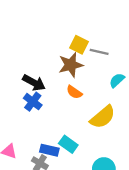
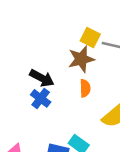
orange semicircle: (74, 92) -> (85, 88), turned -126

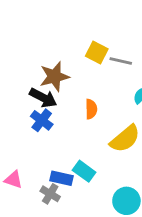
brown star: (81, 59) -> (54, 77), moved

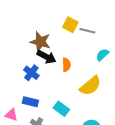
brown star: (54, 77) -> (40, 42), turned 30
black arrow: (43, 98) -> (46, 57), moved
blue rectangle: (61, 178) -> (30, 102), moved

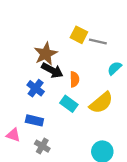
brown star: (40, 42) -> (46, 54), turned 30
cyan rectangle: (61, 109) -> (69, 104), moved

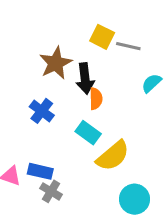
black arrow: (52, 70) -> (85, 79), moved, turned 55
yellow semicircle: (101, 103) -> (113, 156), moved
blue rectangle: (34, 120) -> (40, 171), moved

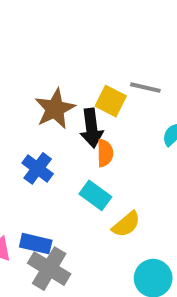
yellow square: (102, 37) -> (111, 101), moved
yellow semicircle: (113, 156) -> (126, 224), size x0.7
gray cross: (51, 191) -> (49, 269), size x1.5

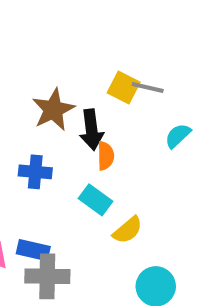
yellow square: (111, 101) -> (124, 88), moved
blue cross: (38, 168) -> (35, 172), turned -32
gray cross: (49, 269) -> (47, 276), turned -30

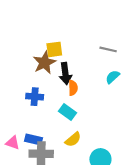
yellow square: (124, 88) -> (54, 49), moved, turned -35
gray line: (148, 88) -> (108, 49), moved
yellow semicircle: (128, 230) -> (73, 139), moved

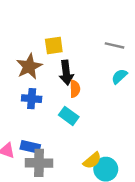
brown star: (44, 63) -> (29, 66), moved
yellow semicircle: (73, 139) -> (92, 160), moved

